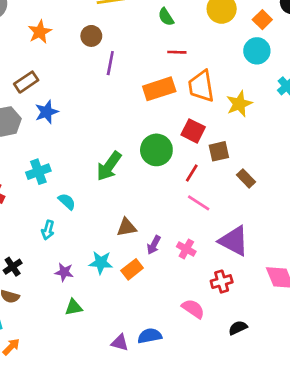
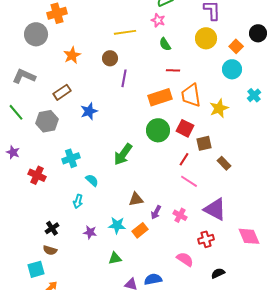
blue star: (47, 112) -> (89, 111), moved
green circle: (156, 150) -> (158, 130), moved
green triangle: (74, 307) -> (115, 258), moved

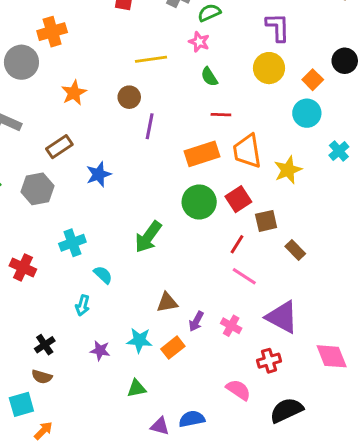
red square: (185, 128) -> (238, 199), turned 30
black semicircle: (218, 273) -> (286, 410), size x1.6

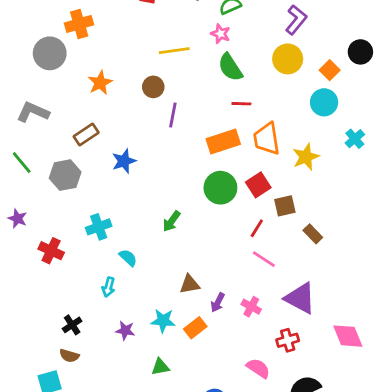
purple L-shape: (278, 27) -> (296, 20), turned 40
green semicircle: (209, 77) -> (230, 67), size x1.5
green arrow: (148, 237) -> (171, 221), size x0.7

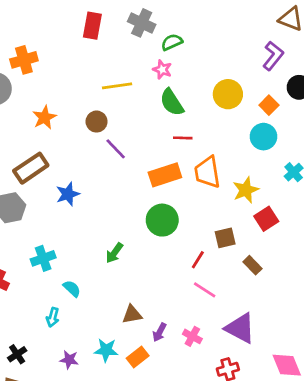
purple L-shape: (296, 20) -> (273, 56), moved
purple line: (173, 115) -> (116, 149), turned -55
brown rectangle: (86, 135) -> (31, 168), size x1.4
red square: (258, 185) -> (266, 219), moved

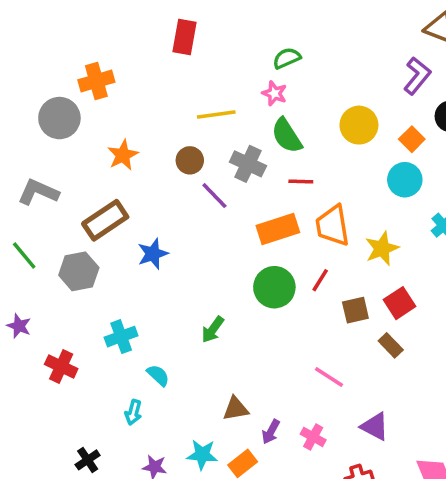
gray cross: (142, 23) -> (248, 164), moved
red square: (266, 219) -> (399, 303), moved
red line: (198, 260) -> (320, 280), moved
purple triangle: (240, 328) -> (375, 426), size x0.7

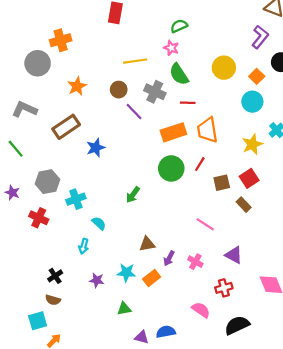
yellow star: (382, 248) -> (252, 144), moved
gray hexagon: (79, 271) -> (47, 182), moved

